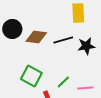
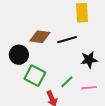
black circle: (12, 29) -> (19, 55), moved
black star: (86, 46) -> (89, 60), moved

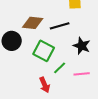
black star: (89, 60) -> (82, 46), turned 30
green square: (35, 76) -> (44, 51), moved

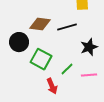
black star: (82, 46) -> (89, 47), turned 30
green square: (44, 51) -> (41, 59), moved

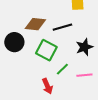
green square: (41, 59) -> (46, 50), moved

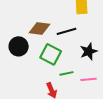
green line: (62, 69) -> (67, 73), turned 32

